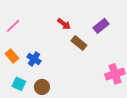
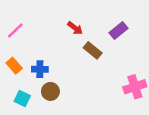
blue cross: (34, 59) -> (40, 69), turned -32
brown circle: (42, 87) -> (50, 91), moved

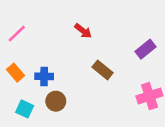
purple rectangle: (118, 30) -> (146, 49), moved
brown rectangle: (93, 50) -> (103, 70), moved

